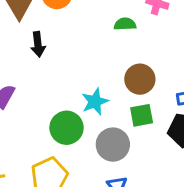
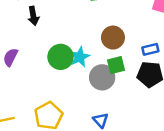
green circle: (66, 128) -> (61, 57), moved
gray circle: (113, 145) -> (102, 77), moved

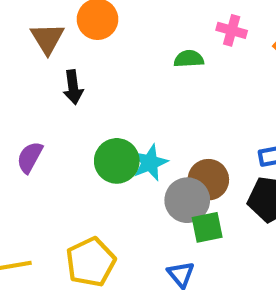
brown circle: (113, 38) -> (208, 180), moved
green square: (116, 65) -> (207, 227), moved

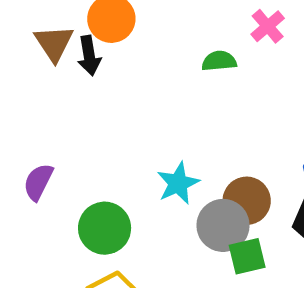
pink cross: (232, 30) -> (268, 26), turned 36
black arrow: (73, 87) -> (89, 56), moved
green circle: (117, 161) -> (105, 228), moved

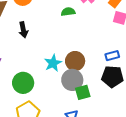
black arrow: (89, 56) -> (23, 30), moved
brown circle: (247, 201) -> (75, 61), moved

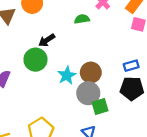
black arrow: (23, 30) -> (47, 40), moved, turned 70
green circle: (23, 83) -> (35, 60), moved

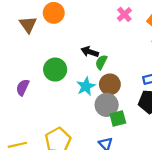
green semicircle: (82, 19) -> (101, 62), moved, turned -56
black arrow: (47, 40) -> (90, 52), moved, turned 49

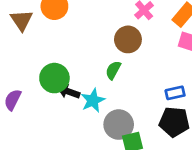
black arrow: (90, 52) -> (69, 92), moved
brown circle: (110, 84) -> (128, 39), moved

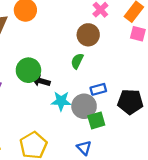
blue rectangle: (175, 93) -> (98, 89), moved
cyan star: (93, 100) -> (61, 101), moved, turned 30

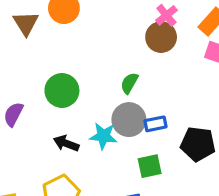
brown circle: (88, 35) -> (161, 37), moved
black arrow: (41, 81) -> (66, 143), moved
gray circle: (84, 106) -> (129, 120), moved

